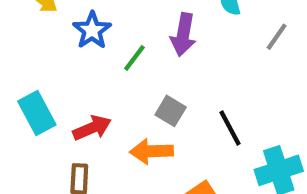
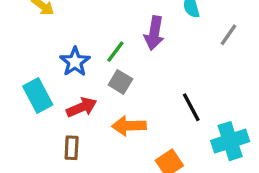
blue star: (92, 30) -> (75, 62), moved
gray square: (171, 111) -> (120, 82), moved

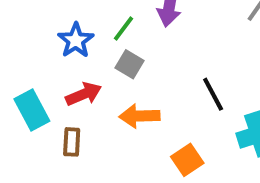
cyan rectangle: (38, 95) -> (32, 110), moved

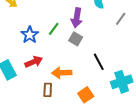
gray square: (129, 64) -> (76, 39), moved
brown rectangle: (72, 142) -> (48, 90), moved

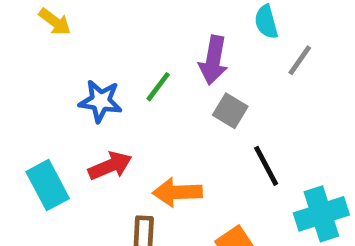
gray line: (121, 19) -> (300, 60), moved
blue star: (30, 35) -> (100, 101), turned -30
gray square: (76, 39) -> (230, 111), moved

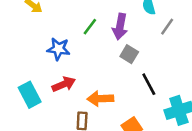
green line: (158, 87) -> (90, 27), moved

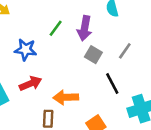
gray line: (167, 27) -> (125, 51), moved

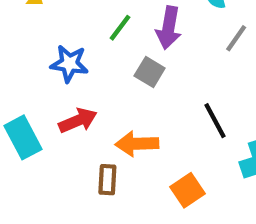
gray line: (125, 51) -> (236, 38), moved
gray square: (93, 55) -> (150, 72), moved

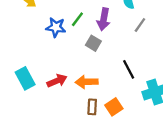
blue star: (69, 64) -> (56, 27), moved
red arrow: (78, 121) -> (57, 81), moved
brown rectangle: (107, 180) -> (92, 107), moved

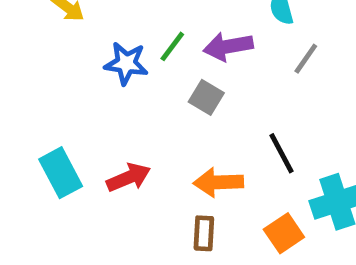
purple arrow: (104, 19) -> (228, 46), turned 70
orange arrow: (87, 82) -> (218, 182), moved
orange square: (114, 107) -> (284, 233), moved

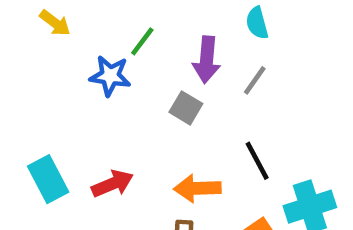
green line: (172, 46) -> (142, 41), moved
purple arrow: (228, 46) -> (207, 60), turned -75
gray line: (306, 59) -> (255, 80), moved

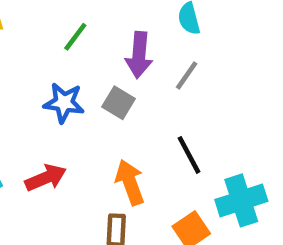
blue star: (110, 76) -> (64, 103), moved
orange arrow: (197, 188) -> (130, 182), turned 72

